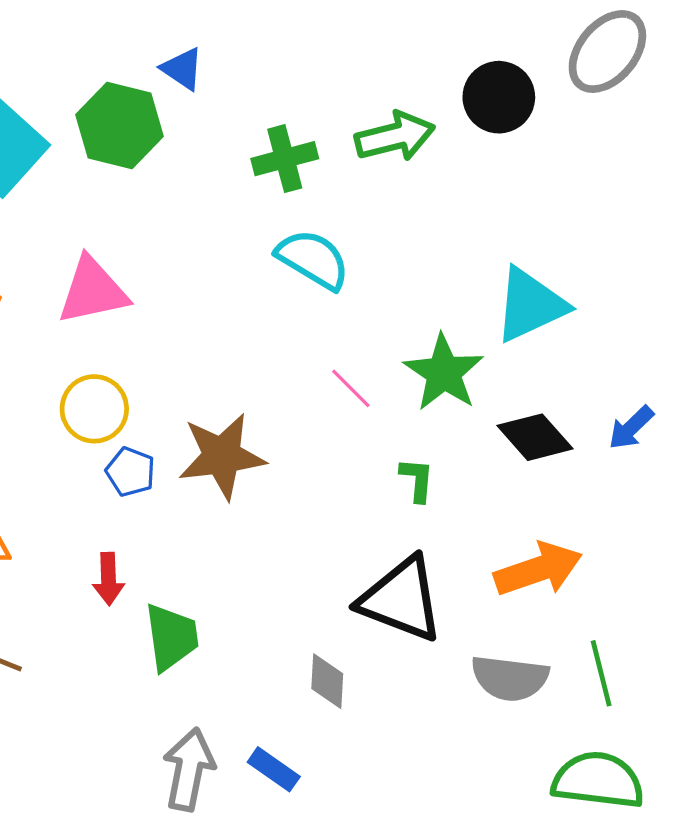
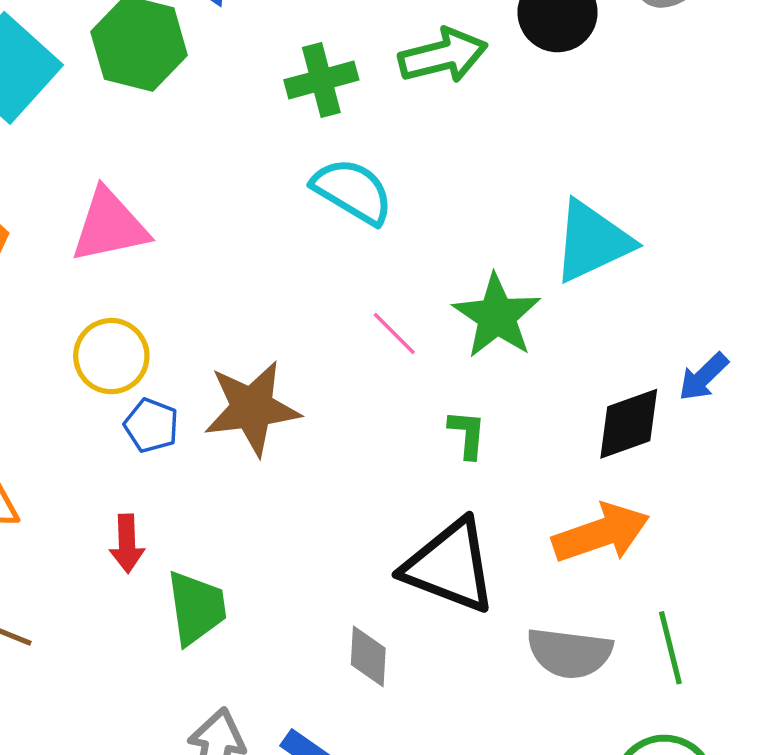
black diamond: (535, 437) -> (629, 424), moved, turned -68

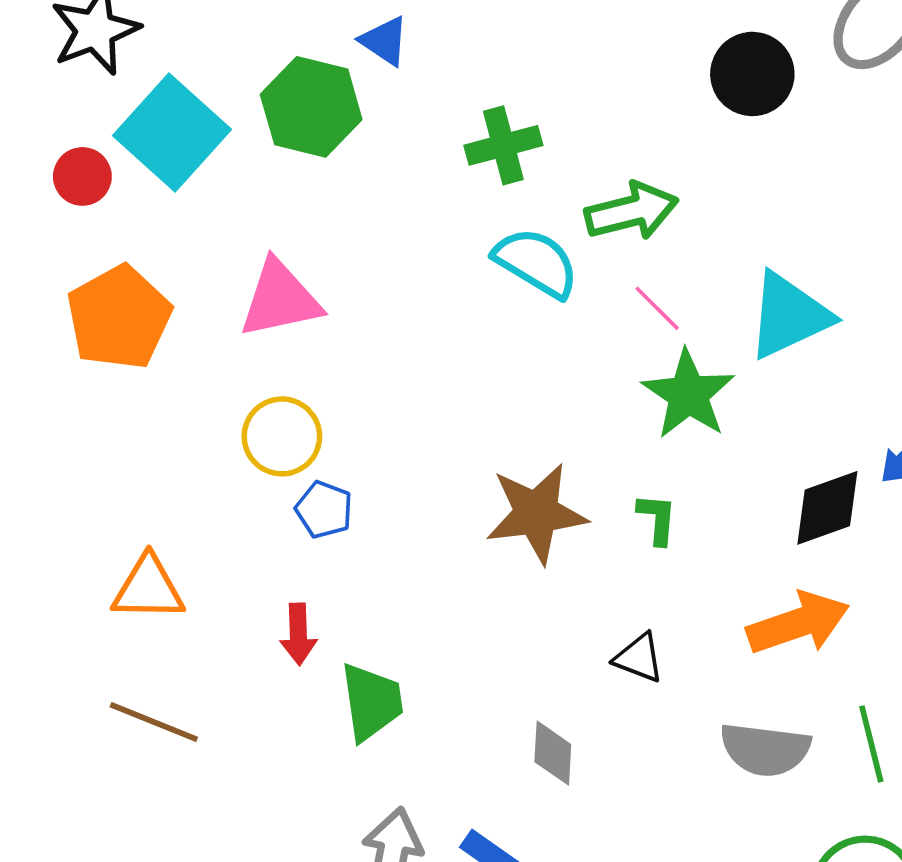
green arrow: (443, 56) -> (632, 211), moved
pink line: (394, 333) -> (657, 308), moved
brown star: (252, 408) -> (536, 513), moved
black triangle: (450, 566) -> (639, 658), size x0.5

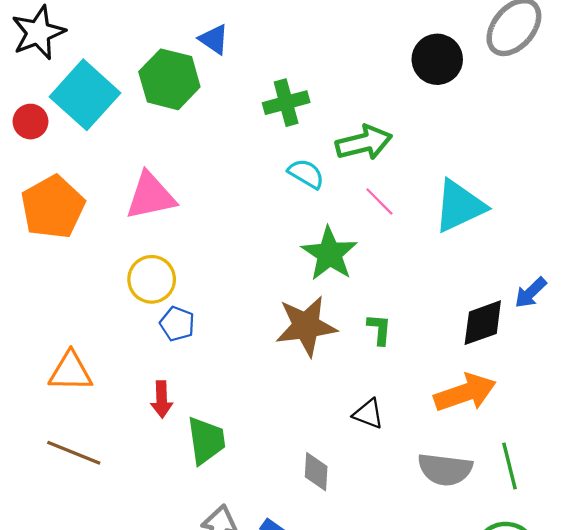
cyan semicircle: (536, 263) -> (306, 174), size x0.7
green star: (688, 394) -> (329, 254), moved

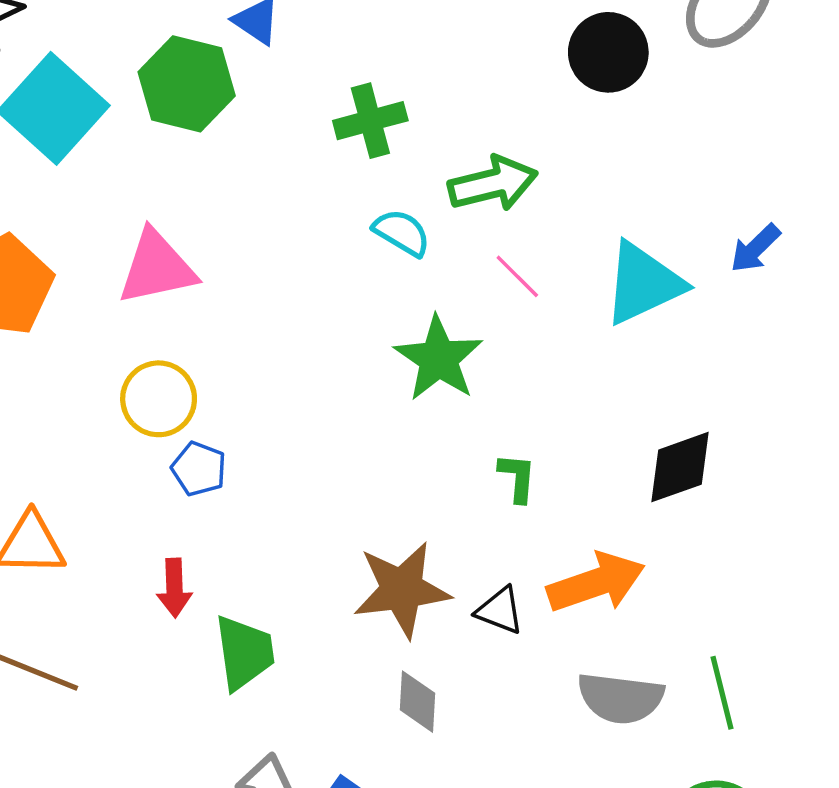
blue arrow: (531, 293) -> (755, 248), moved
brown star: (306, 326) -> (402, 590), moved
orange arrow: (465, 393) -> (596, 583), moved

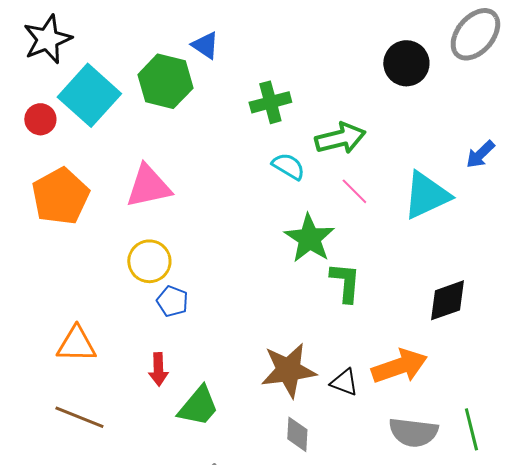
blue arrow: (755, 248) -> (480, 154), moved
green L-shape: (517, 478) -> (345, 282), moved, size x1.4
green trapezoid: (244, 653) -> (198, 406), turned 48

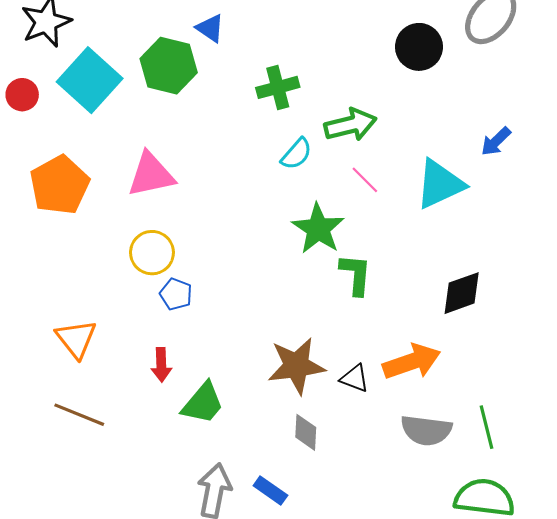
red circle: (40, 119) -> (22, 95), moved
cyan semicircle: (288, 166) -> (296, 154), turned 100
orange triangle: (76, 344) -> (76, 339), turned 51

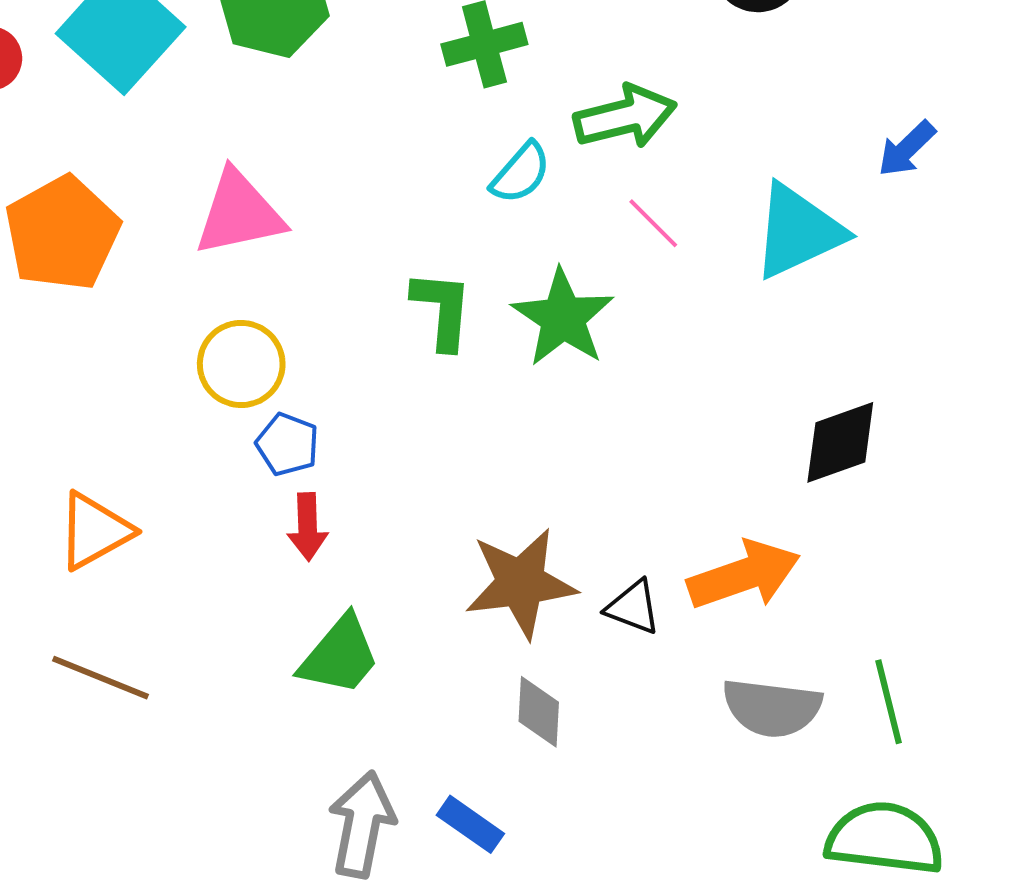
green L-shape: (356, 274) -> (442, 310), moved
orange triangle: (76, 339) -> (94, 531), turned 39
red arrow: (161, 365) -> (308, 527), moved

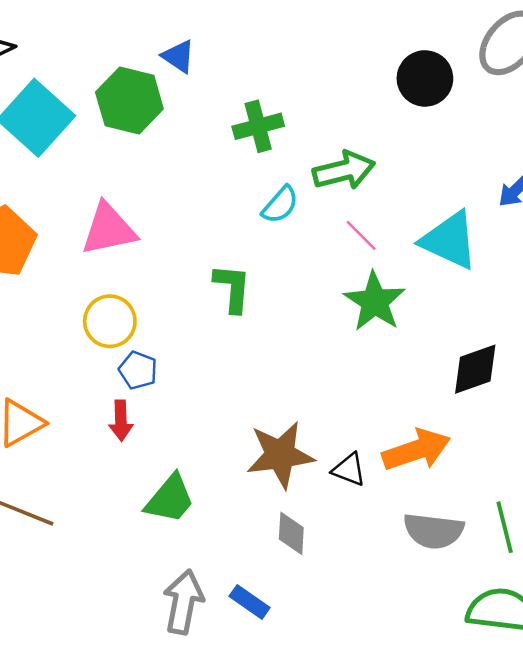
cyan triangle: (798, 231) -> (449, 240), turned 50
green star: (563, 318) -> (375, 302), moved
red arrow: (308, 527) -> (121, 421), moved

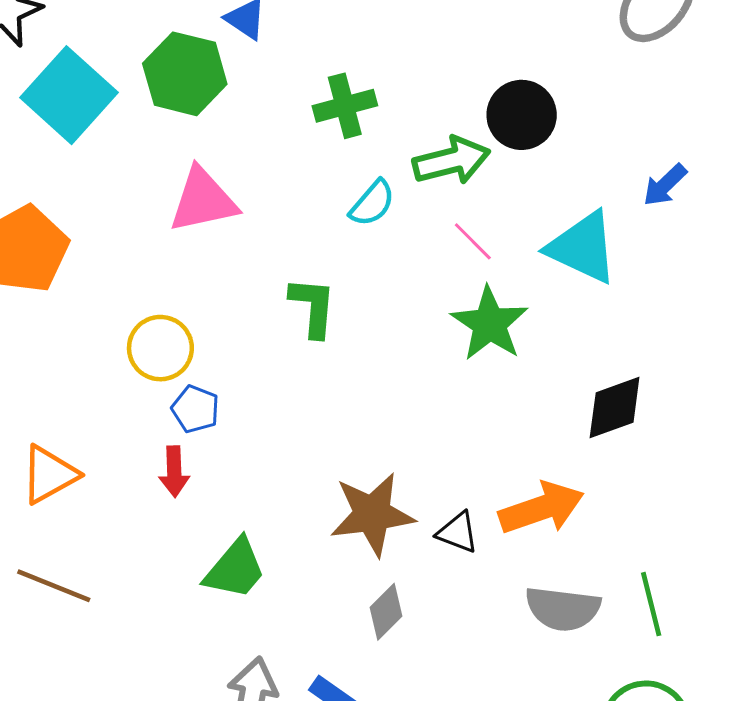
black circle: (425, 78) -> (522, 115), moved
pink triangle: (109, 229) -> (203, 200), moved
gray diamond: (291, 533) -> (386, 612), turned 42

